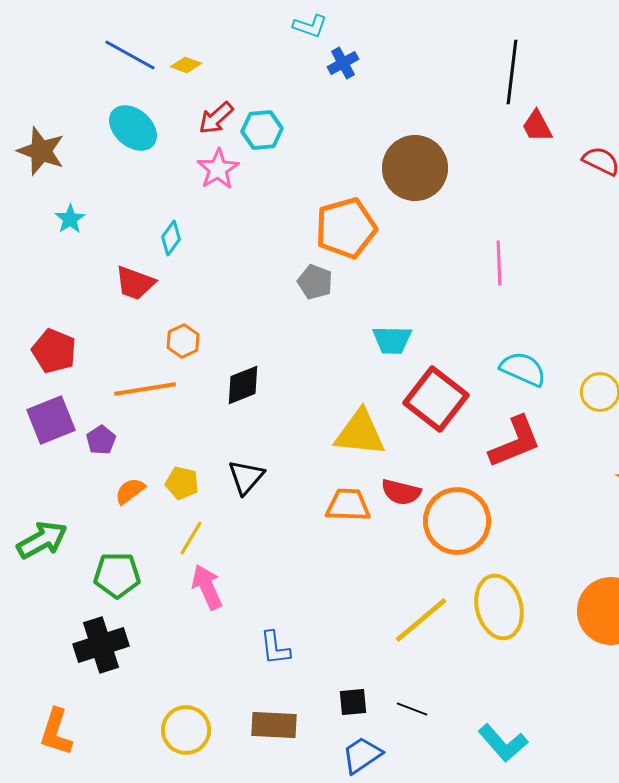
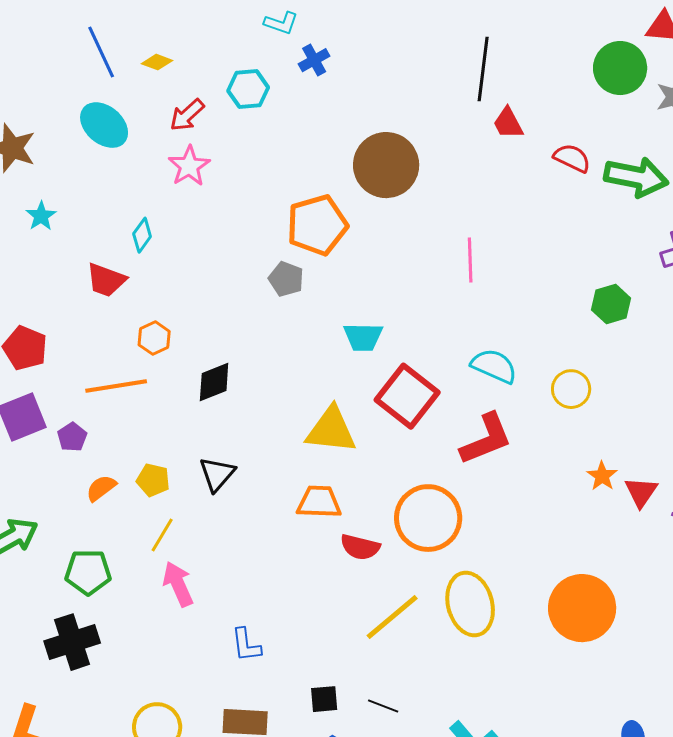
blue line: (130, 55) -> (101, 52), turned 36
cyan hexagon: (262, 130) -> (248, 89), moved
red semicircle: (401, 492) -> (360, 547), moved

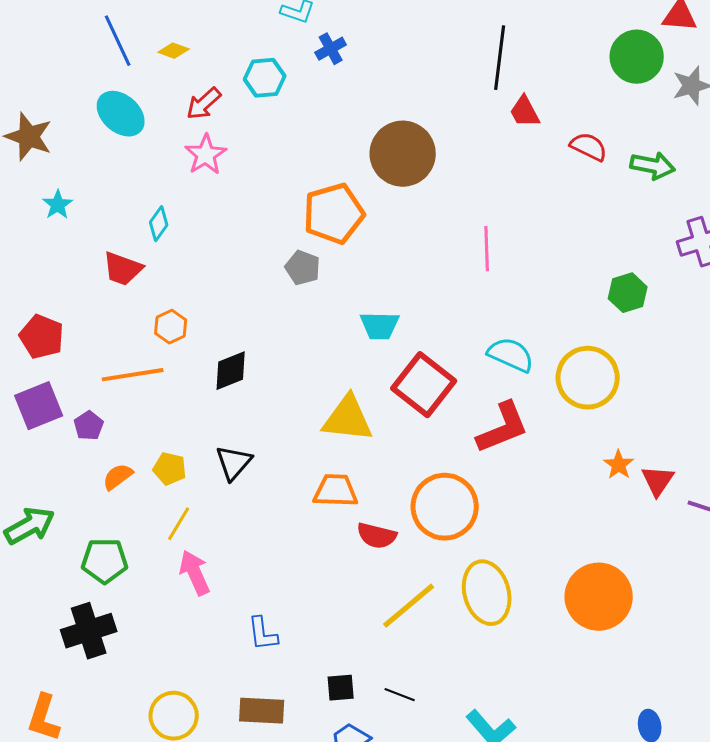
green arrow: (636, 177) -> (653, 166), size x0.7
yellow circle: (571, 389) -> (588, 378), size x1.6

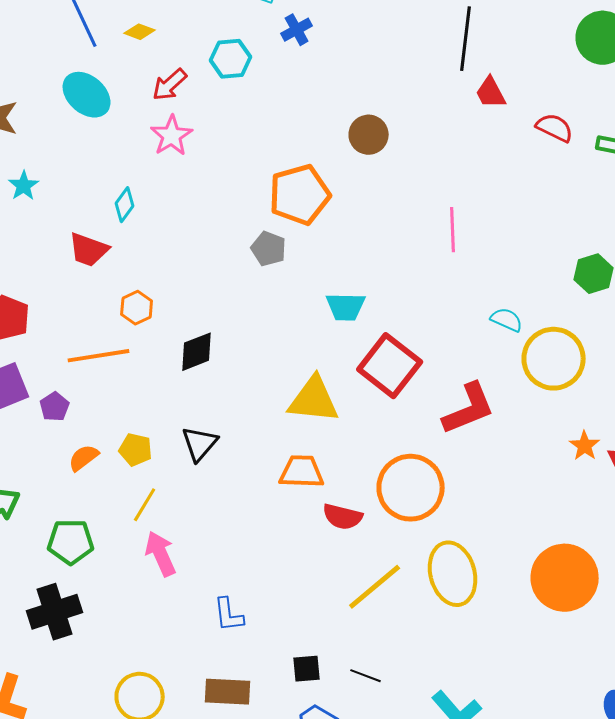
brown circle: (403, 154) -> (369, 135), size x0.6
cyan semicircle: (511, 355) -> (507, 320), moved, size x0.7

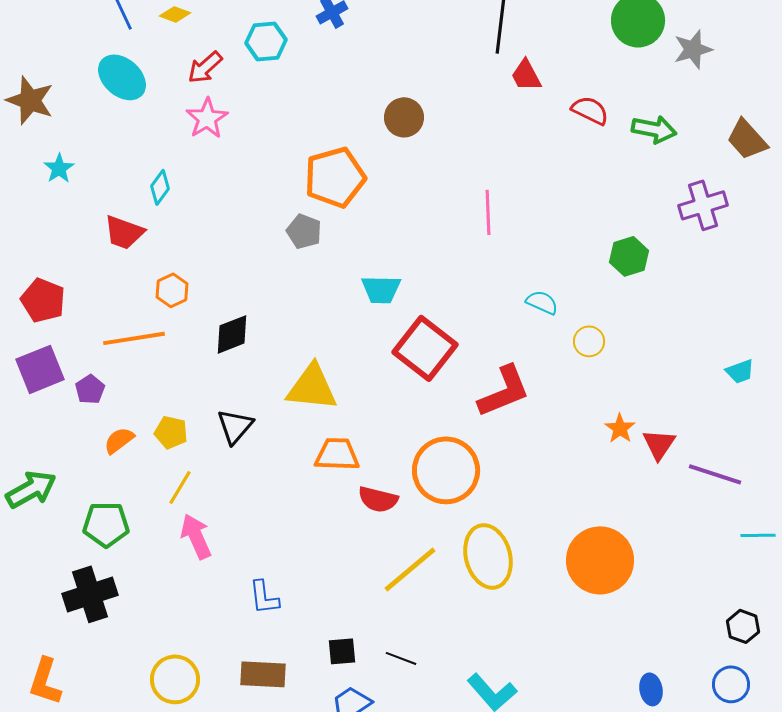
yellow circle: (554, 359) -> (589, 341), size x0.5
yellow triangle: (314, 400) -> (312, 387), moved

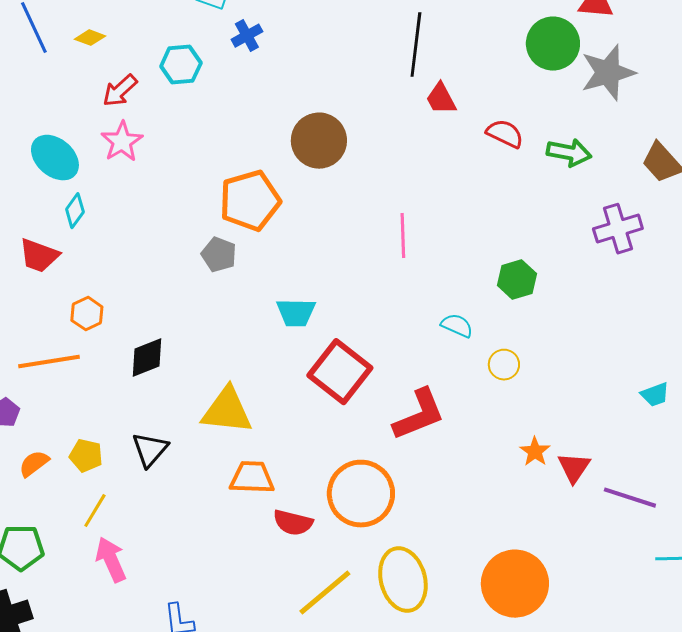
gray star: (693, 49) -> (608, 73), size x1.4
cyan ellipse: (122, 77) -> (55, 158), moved
brown circle: (404, 117) -> (319, 141), size x1.4
green hexagon: (629, 256) -> (517, 280), moved

